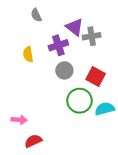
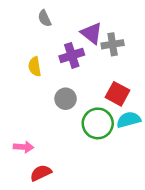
gray circle: (64, 70) -> (66, 99), moved
cyan semicircle: (105, 109) -> (129, 120), moved

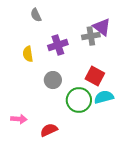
purple triangle: (92, 33) -> (102, 27), moved
red semicircle: (41, 173) -> (49, 130), moved

